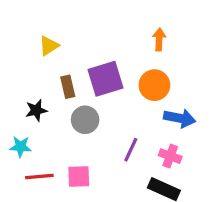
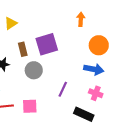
orange circle: (154, 85) -> (99, 45), moved
pink cross: (170, 156) -> (96, 93), moved

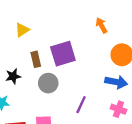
orange arrow: (81, 19) -> (101, 25), turned -32

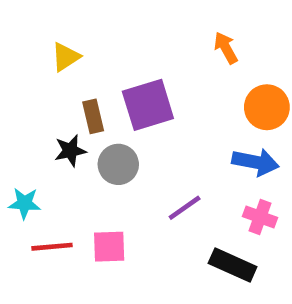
black star: (13, 76) -> (70, 151), moved
purple line: (81, 105) -> (185, 208), turned 30

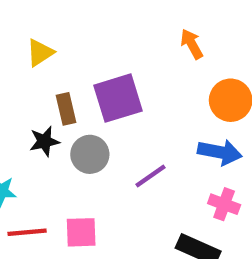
purple line: (185, 208) -> (150, 176), moved

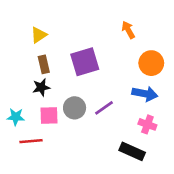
brown rectangle: (66, 109) -> (44, 64), moved
gray circle: (90, 154) -> (75, 108), moved
pink square: (81, 232) -> (49, 116), moved

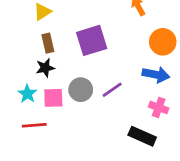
cyan star: (16, 117) -> (27, 94), moved, turned 30

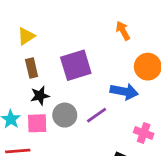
black star: (45, 68) -> (40, 96), moved
blue arrow: (156, 75) -> (124, 92), moved

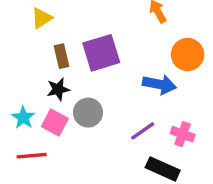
brown rectangle: (32, 68) -> (61, 56), moved
purple line: (97, 115) -> (143, 131), moved
pink square: (37, 123) -> (55, 122), turned 30

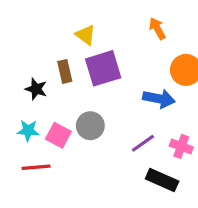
yellow triangle: (42, 18) -> (86, 35), moved, turned -50
black star: (58, 89) -> (36, 89), moved, turned 30
cyan star: (23, 118) -> (28, 130), turned -30

